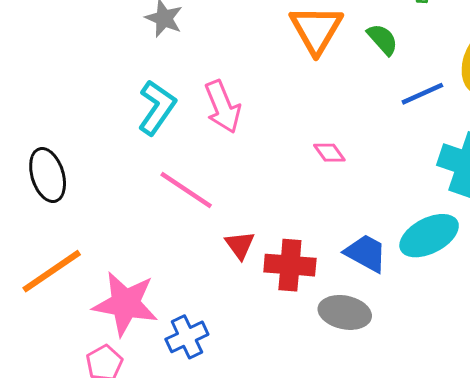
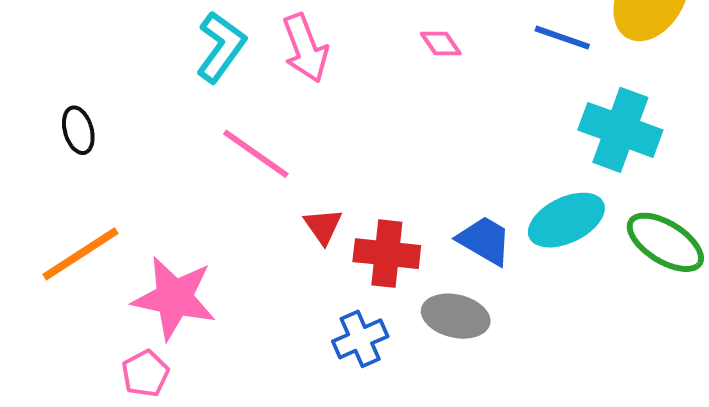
blue line: (422, 94) -> (562, 38), turned 42
pink diamond: (329, 153) -> (441, 44), moved
black ellipse: (48, 175) -> (78, 130), size x0.7
blue cross: (187, 337) -> (360, 339), moved

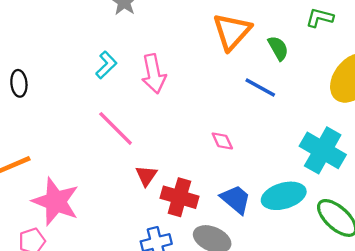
blue line: (562, 38) -> (260, 87), moved
pink diamond: (441, 44) -> (222, 141), moved
cyan L-shape: (221, 47) -> (106, 65), size x0.7
black ellipse: (78, 130) -> (19, 83), moved

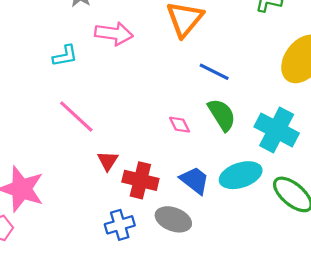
green semicircle: (278, 48) -> (222, 115), moved, size x1.4
cyan L-shape: (106, 65) -> (65, 56), turned 36
pink arrow: (154, 74) -> (114, 34), moved, turned -69

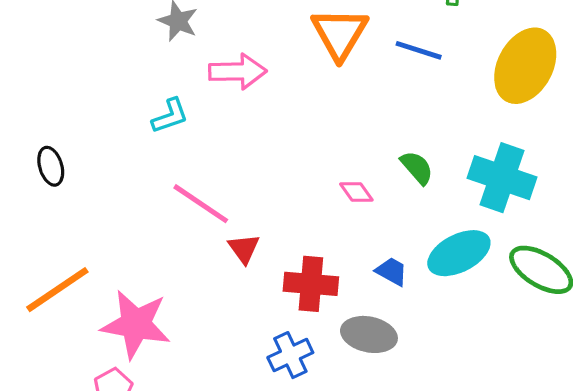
blue line: (214, 72) -> (419, 50), moved
green semicircle: (222, 115) -> (417, 168), size x0.7
red triangle: (108, 161) -> (244, 249), moved
blue trapezoid: (195, 180) -> (392, 271), size x0.7

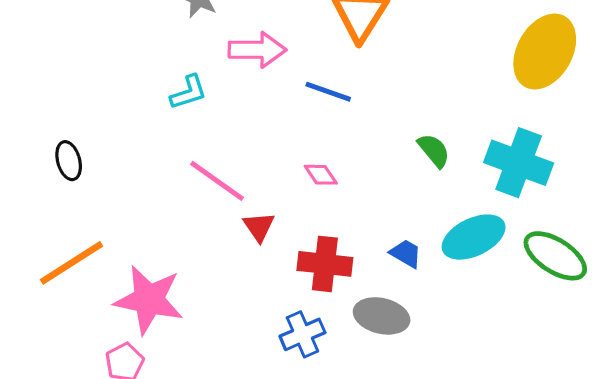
blue line: (419, 50) -> (328, 92), moved
black ellipse: (51, 166) -> (69, 161), moved
pink diamond: (356, 192) -> (321, 175), moved

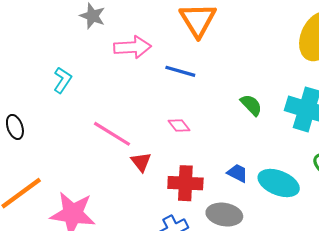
cyan L-shape: (189, 92) -> (62, 80), moved, turned -35
cyan ellipse: (474, 237) -> (279, 183), moved, turned 51

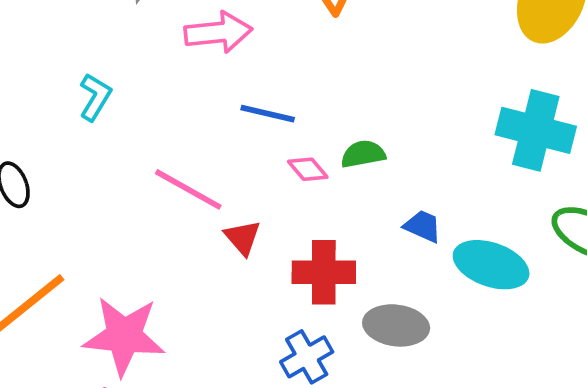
blue line: (180, 71) -> (268, 114), moved
green semicircle: (251, 105) -> (363, 154), moved, turned -55
blue trapezoid: (237, 173) -> (423, 226), moved

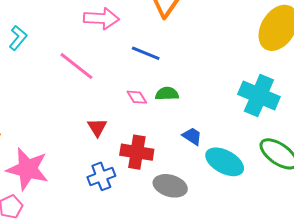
cyan L-shape: (95, 97) -> (18, 38), moved
blue line: (268, 114) -> (146, 53), moved
pink line: (188, 189) -> (76, 66), moved
blue cross: (307, 357) -> (101, 176), moved

